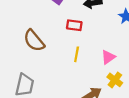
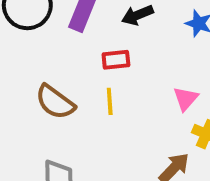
yellow line: (77, 54) -> (110, 101), moved

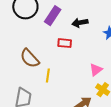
yellow line: (110, 101) -> (48, 75), moved

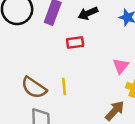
brown semicircle: (30, 58) -> (34, 88), moved

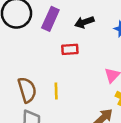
brown semicircle: (34, 88) -> (27, 90), turned -145

